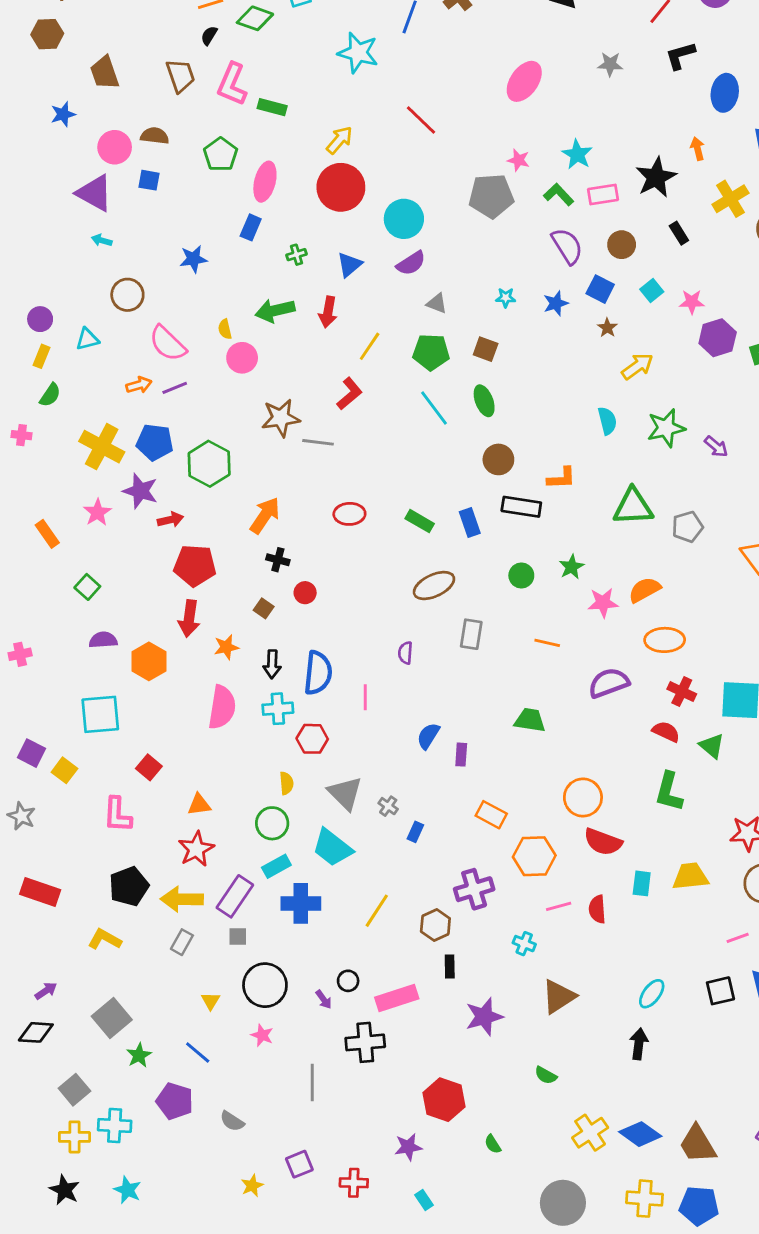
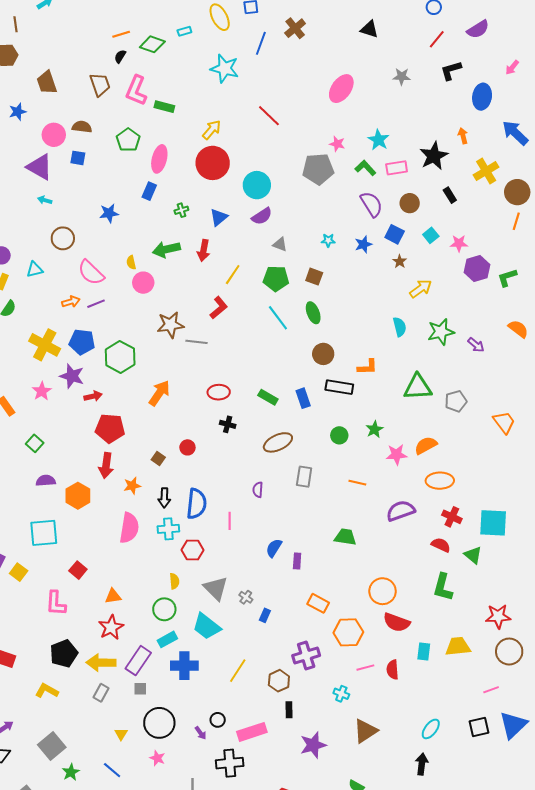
black cross: (278, 560) -> (228, 424), moved

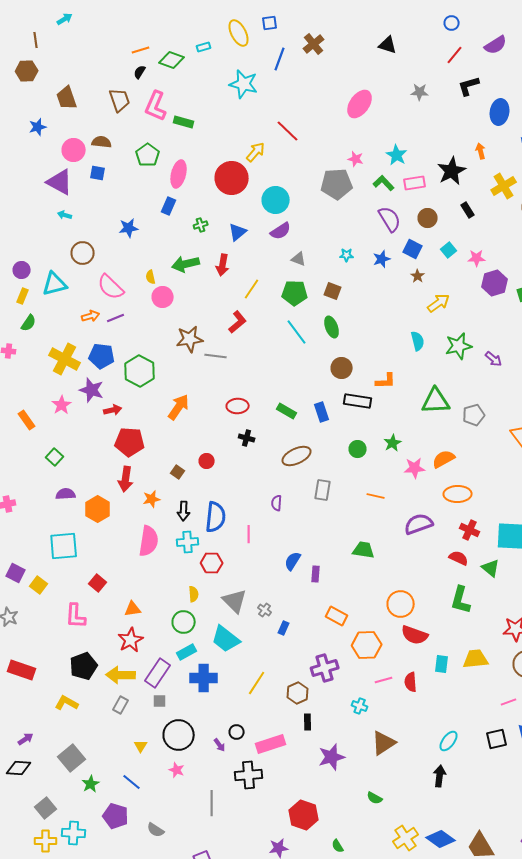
yellow arrow: (212, 130) -> (256, 152), moved
cyan triangle: (35, 270) -> (55, 284), size x1.5

